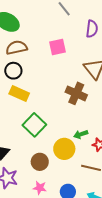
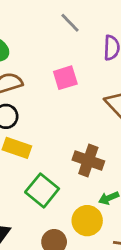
brown cross: (76, 93) -> (88, 161), moved

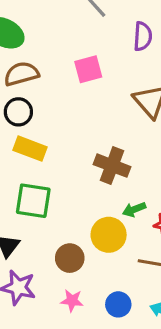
green square: (42, 190) -> (33, 201), moved, turned -32

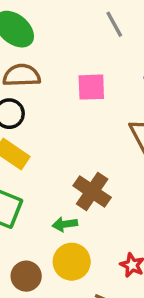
green arrow: (134, 209) -> (65, 224), moved

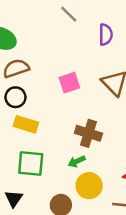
pink square: (91, 87) -> (69, 83), moved

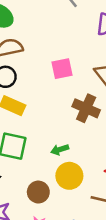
brown cross: (88, 133) -> (86, 108), moved

